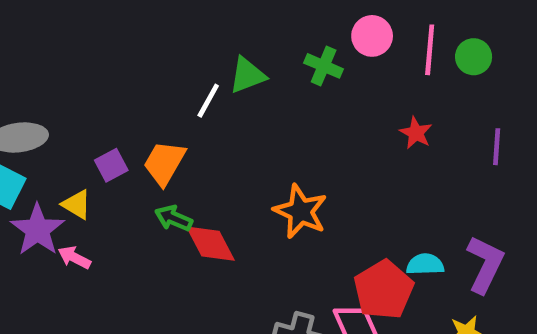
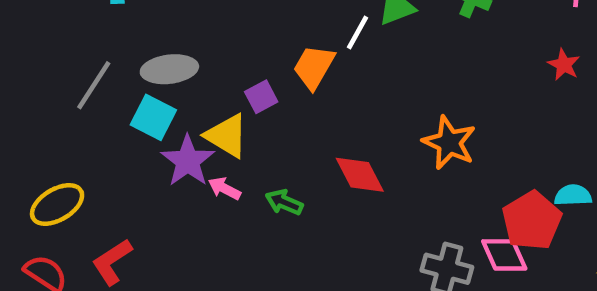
orange trapezoid: (164, 163) -> (314, 67), moved
yellow triangle: (77, 204) -> (227, 136), size x1.5
green arrow: (174, 218) -> (284, 202), moved

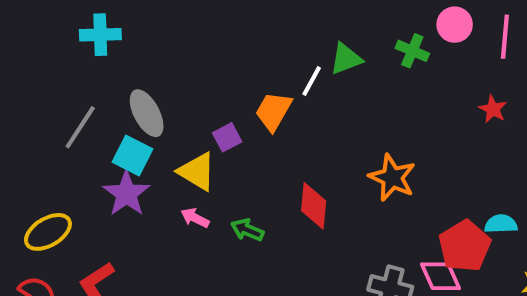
gray ellipse: (169, 69) -> (147, 113), turned 69
purple star: (188, 161) -> (126, 194), moved
red diamond: (360, 175) -> (314, 206), turned 33

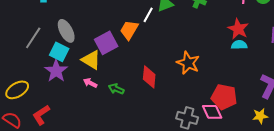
red star: (493, 109) -> (238, 29), size x1.5
purple square: (227, 137) -> (106, 43), size x1.6
cyan semicircle: (501, 224) -> (239, 45), moved
red pentagon: (465, 246) -> (224, 97), turned -30

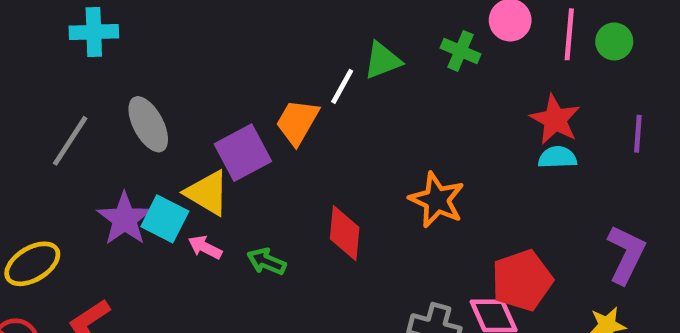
cyan square: (59, 52) -> (165, 219), moved
red pentagon: (224, 97) -> (522, 280), turned -30

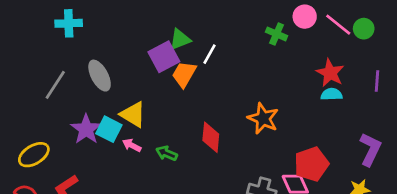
pink line: (569, 34) -> (338, 25), turned -56
green triangle: (382, 60) -> (180, 39), moved
purple square: (243, 153) -> (164, 57), moved

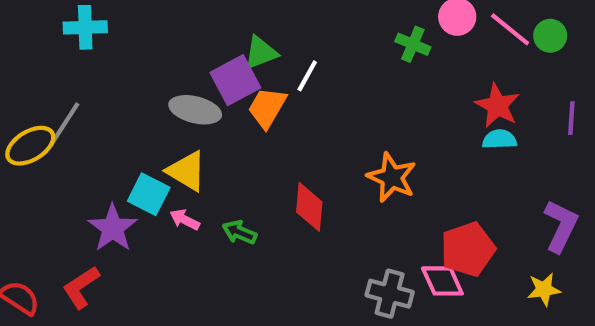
gray ellipse: (100, 76) -> (195, 110), moved, turned -48
purple star: (86, 129) -> (113, 228), moved
yellow ellipse: (34, 155) -> (30, 146), moved

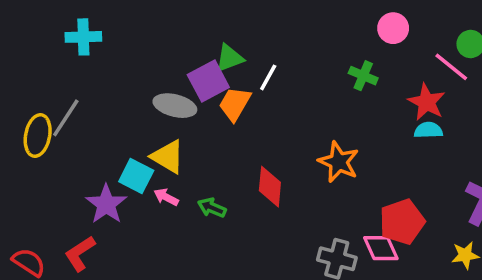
pink line: (510, 29) -> (451, 67), moved
green cross: (413, 44) -> (363, 76), moved
yellow ellipse: (30, 146) -> (38, 136), turned -48

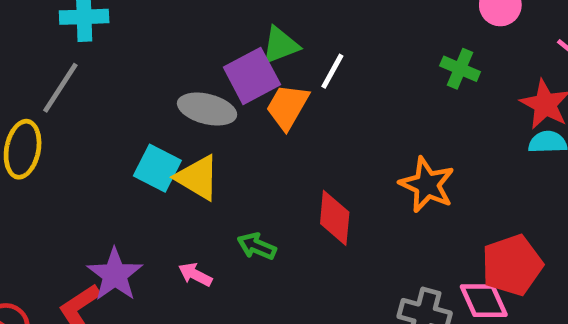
gray line: (66, 118) -> (60, 88), moved
cyan square: (136, 176) -> (157, 168), moved
pink arrow: (166, 197) -> (195, 275), moved
purple star: (106, 204) -> (115, 275), moved

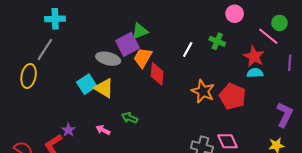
white line: (332, 71) -> (188, 49), moved
cyan square: (157, 168) -> (87, 84), turned 30
red diamond: (335, 218) -> (157, 74), moved
red pentagon: (512, 265) -> (233, 96), moved, turned -30
purple star: (115, 275) -> (68, 130), size x0.6

